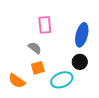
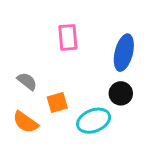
gray semicircle: (35, 48) -> (27, 81), moved

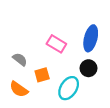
pink rectangle: (68, 37) -> (56, 44), moved, turned -54
cyan ellipse: (94, 121) -> (69, 88), turned -35

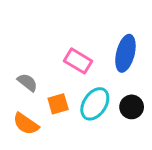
black circle: (88, 68) -> (132, 107), moved
cyan ellipse: (69, 88) -> (95, 104), moved

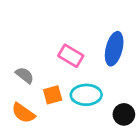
cyan ellipse: (95, 104) -> (86, 95), turned 56
black circle: (132, 107) -> (124, 114), moved

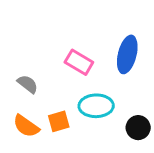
orange square: (53, 95) -> (59, 121), moved

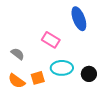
blue ellipse: (127, 54) -> (79, 19), moved, turned -35
black circle: (138, 128) -> (89, 74), moved

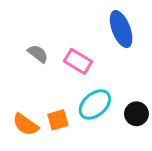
gray semicircle: (18, 54) -> (38, 54), moved
cyan ellipse: (62, 68) -> (95, 105), turned -40

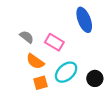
orange semicircle: (26, 125) -> (35, 61), moved

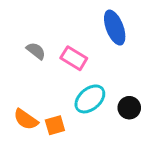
orange semicircle: (35, 61) -> (26, 119), moved
orange square: (41, 83) -> (55, 125), moved

